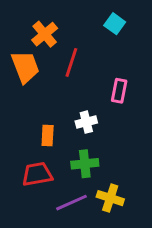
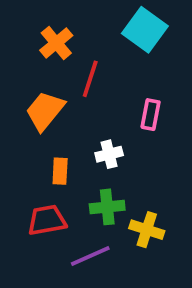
cyan square: (115, 24) -> (145, 30), size x1.6
orange trapezoid: (25, 67) -> (45, 111), moved, turned -120
yellow cross: (110, 198) -> (147, 230), moved

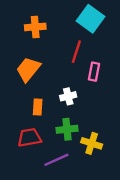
orange cross: (56, 43) -> (35, 27), turned 36
red line: (90, 79) -> (76, 52), moved

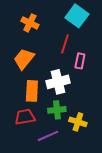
orange cross: (35, 27) -> (30, 23), turned 30
white cross: (68, 96) -> (58, 82), size x1.6
orange rectangle: (38, 107) -> (32, 91), size x1.5

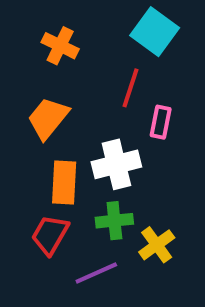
red trapezoid: (25, 117) -> (50, 235), turned -50
yellow cross: (78, 122) -> (157, 245), turned 36

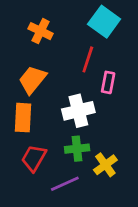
orange rectangle: (64, 182) -> (23, 118), moved

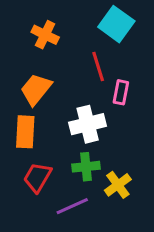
red line: (88, 59) -> (98, 67), turned -35

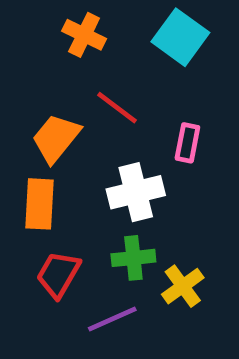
orange cross: (45, 35) -> (84, 35), moved
red line: (98, 67) -> (117, 108), moved, turned -36

